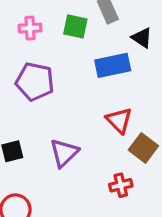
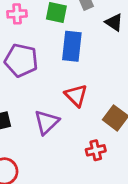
blue rectangle: (113, 65) -> (72, 46), moved, turned -72
red triangle: (119, 120) -> (76, 95), moved

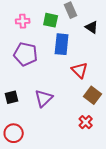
red triangle: (76, 95) -> (80, 70), moved
red cross: (96, 150) -> (86, 122), moved, turned -32

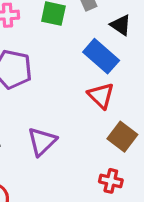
blue rectangle: (62, 44) -> (101, 56), moved, turned -55
red cross: (86, 122) -> (111, 181), turned -32

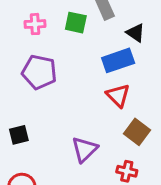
blue rectangle: (101, 56) -> (118, 60), turned -60
purple triangle: (42, 142) -> (85, 149), moved

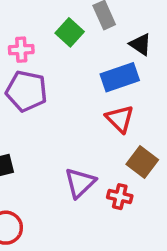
green square: (76, 23) -> (70, 32), turned 30
pink cross: (35, 24) -> (21, 50), moved
red cross: (127, 171) -> (120, 197), moved

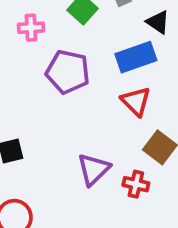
purple pentagon: (26, 91) -> (68, 72), moved

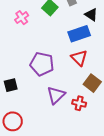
pink cross: (31, 28) -> (22, 18), turned -32
purple pentagon: (68, 72) -> (42, 64), moved

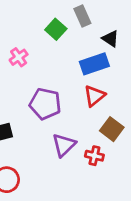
pink cross: (22, 18) -> (19, 57), moved
red triangle: (79, 58) -> (94, 96), turned 36

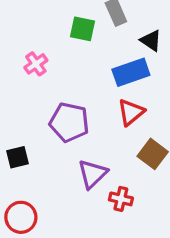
green square: (56, 29) -> (83, 29), turned -30
red cross: (94, 156) -> (121, 199), moved

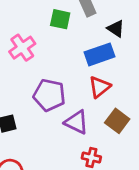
pink cross: (36, 64) -> (22, 48), size x1.4
purple triangle: (93, 174) -> (76, 122), moved, turned -50

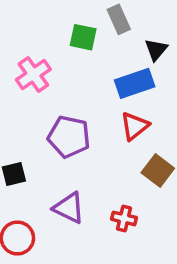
black triangle: (116, 29) -> (156, 50), turned 36
purple triangle: (76, 122) -> (69, 208), moved

